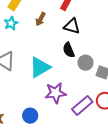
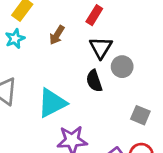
black triangle: (72, 26) -> (101, 48), turned 42
gray circle: (85, 63) -> (122, 67), moved

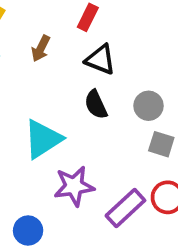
black triangle: (101, 48) -> (100, 60), turned -35
gray circle: (122, 67) -> (149, 106), moved

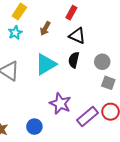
black semicircle: (96, 105) -> (74, 60), turned 35
cyan triangle: (43, 139) -> (46, 64), moved
purple star: (74, 186) -> (60, 104), turned 30

